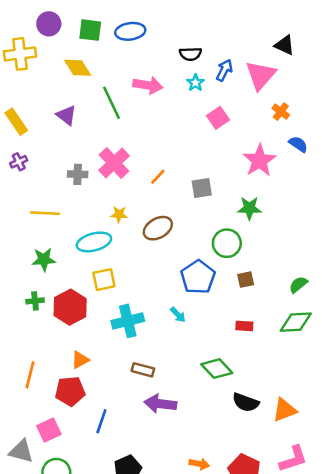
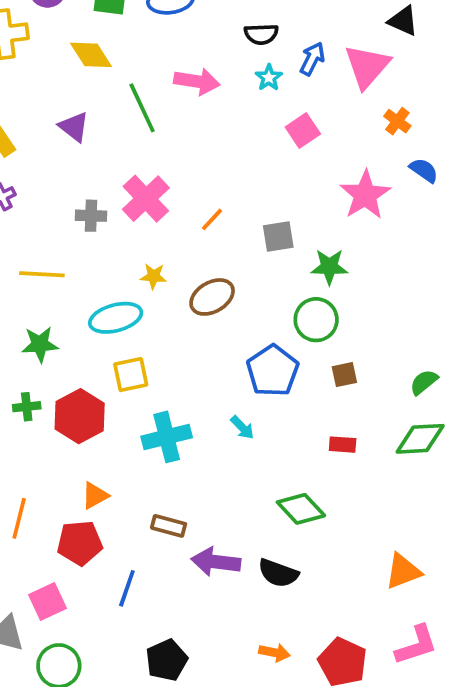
green star: (249, 208) -> (329, 267), moved
brown rectangle: (143, 370) -> (169, 526), moved
black semicircle: (246, 402) -> (278, 573), moved

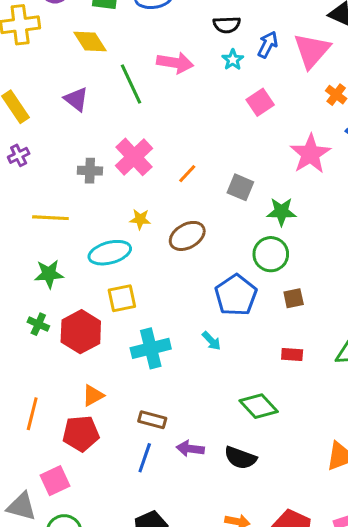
gray square: (278, 236) -> (240, 187), turned 32
green cross: (27, 407) -> (38, 324), turned 30
purple arrow: (216, 562) -> (190, 449), size x0.7
blue line: (127, 588) -> (145, 458), moved

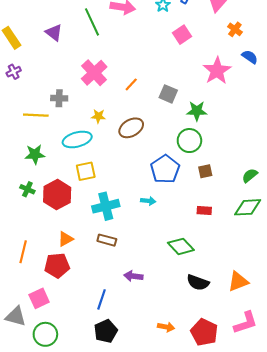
gray cross: (90, 171) -> (59, 98), moved
cyan arrow: (212, 341) -> (148, 201), turned -40
brown rectangle: (152, 420) -> (107, 240), moved
blue line: (145, 458) -> (102, 299), moved
black semicircle: (240, 458) -> (198, 282), moved

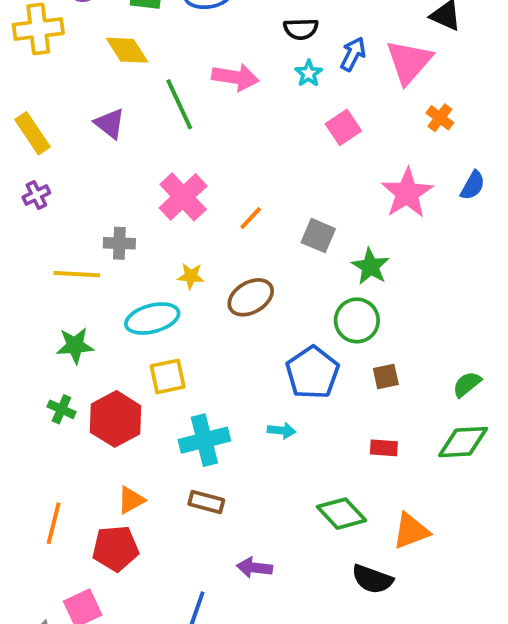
blue semicircle: (250, 57) -> (473, 185), moved, turned 84
green star: (197, 111) -> (370, 266), turned 30
orange triangle: (238, 281) -> (411, 531), moved

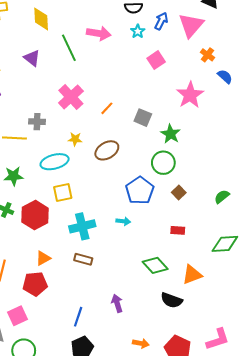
yellow diamond: (127, 50) -> (41, 19), turned 30
blue semicircle: (473, 185) -> (225, 76), moved, turned -77
brown square: (386, 376) -> (179, 192), turned -32
green diamond: (463, 442) -> (225, 244), moved
purple arrow: (255, 568) -> (117, 303), moved, turned 66

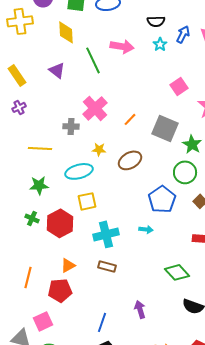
pink square: (156, 60) -> (179, 86), moved
gray square: (143, 118) -> (165, 128), size x1.5
gray cross: (37, 122) -> (71, 126), moved

